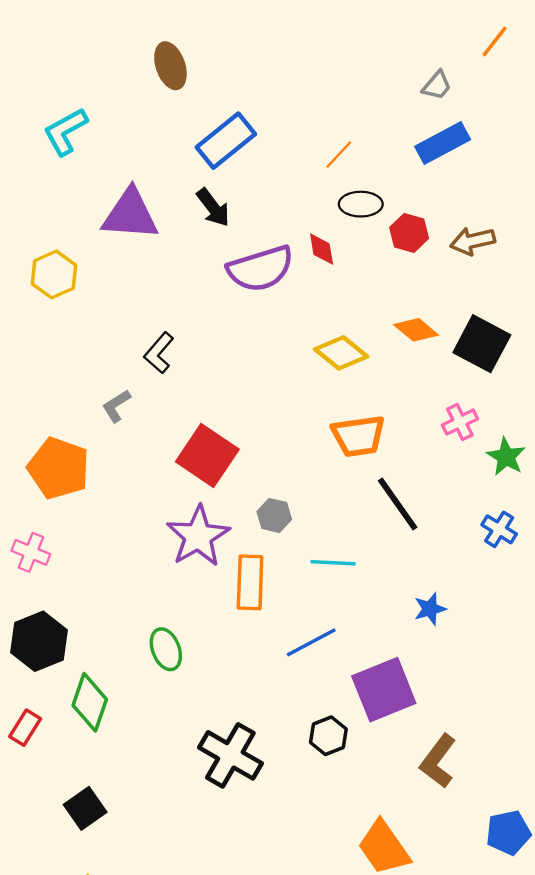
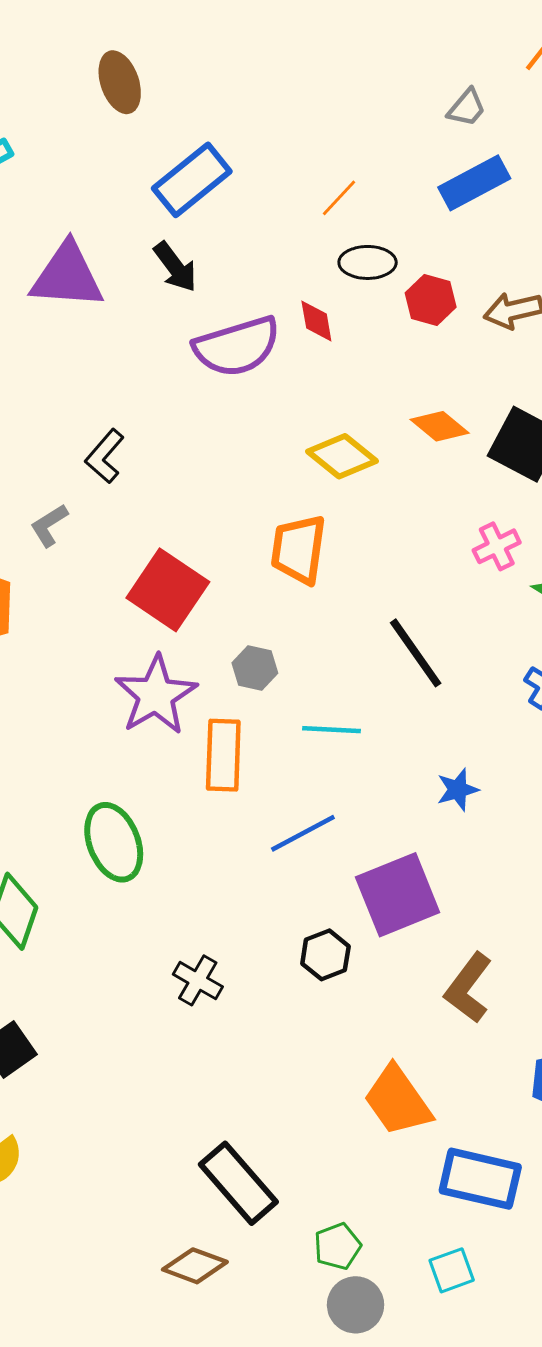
orange trapezoid: (358, 436) -> (298, 549), moved, turned 106
green ellipse: (166, 649) -> (114, 842), size x1.4
black cross: (230, 755) -> (198, 980), size x0.6

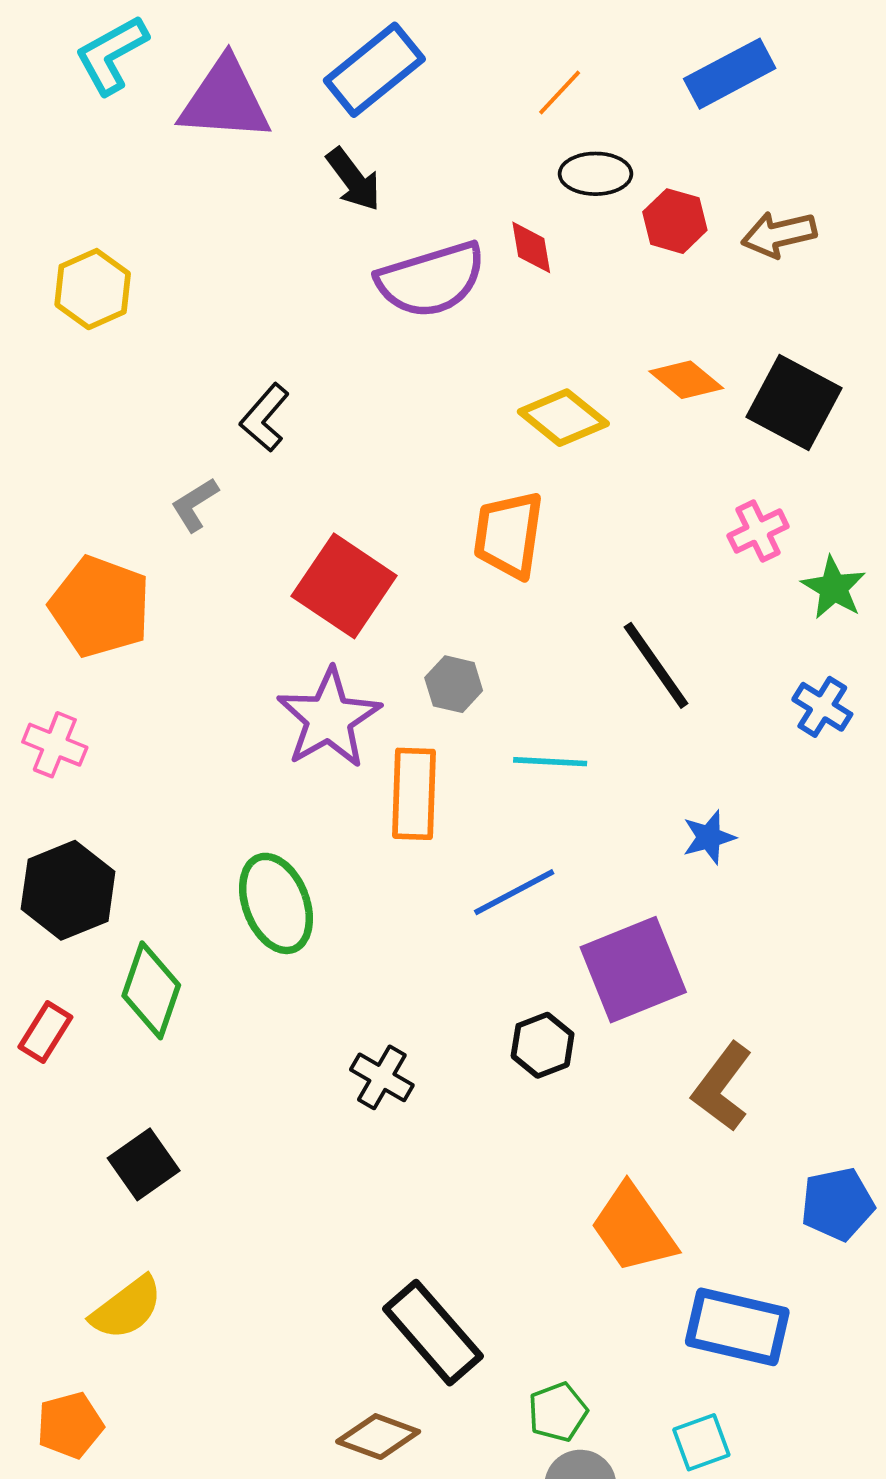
purple triangle: (67, 276) -> (225, 100), moved

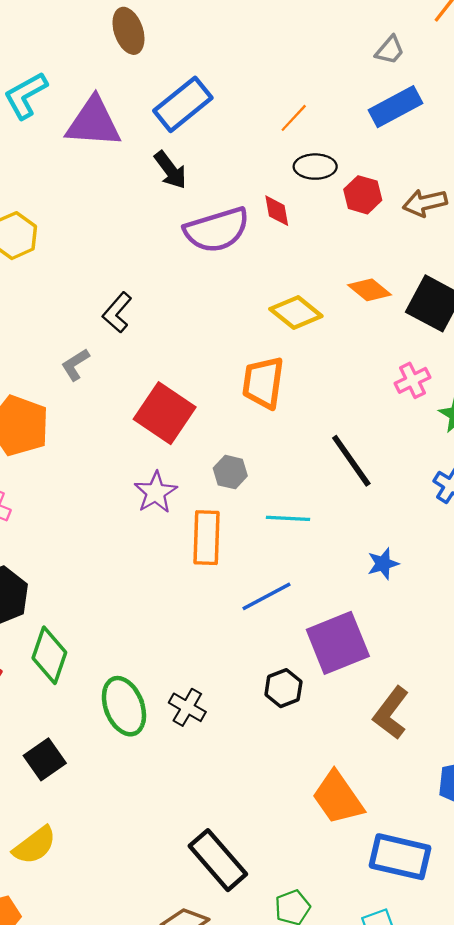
purple star: (329, 718) -> (156, 492), size x0.7
green ellipse: (276, 903) -> (124, 706), moved

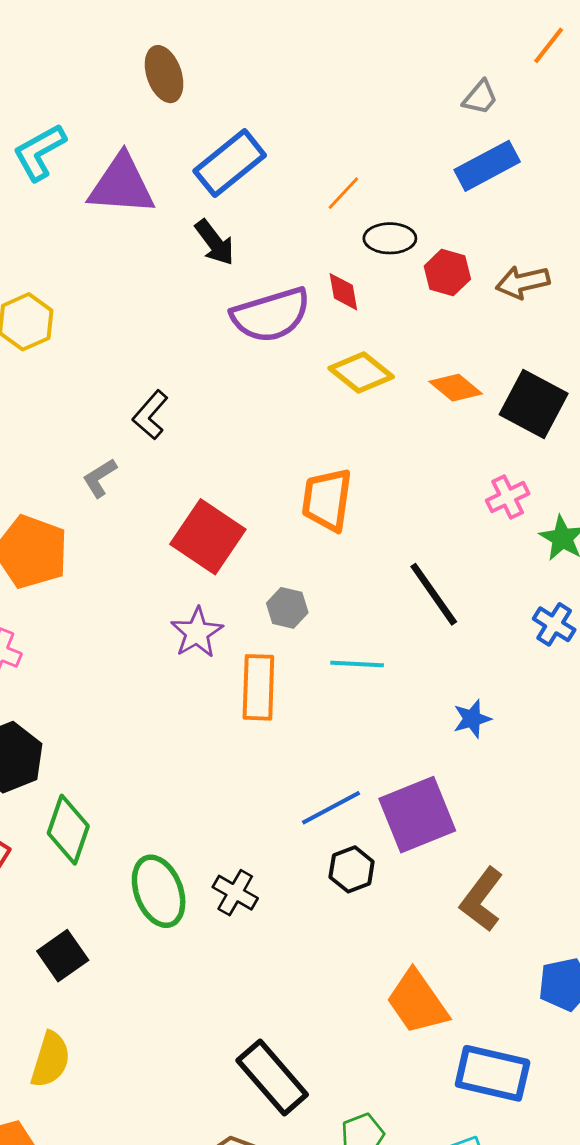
orange line: (294, 118) -> (343, 193), moved
yellow diamond: (296, 313) -> (361, 372), moved
blue line: (267, 596) -> (331, 808), moved
yellow semicircle: (35, 845) -> (50, 1060), turned -36

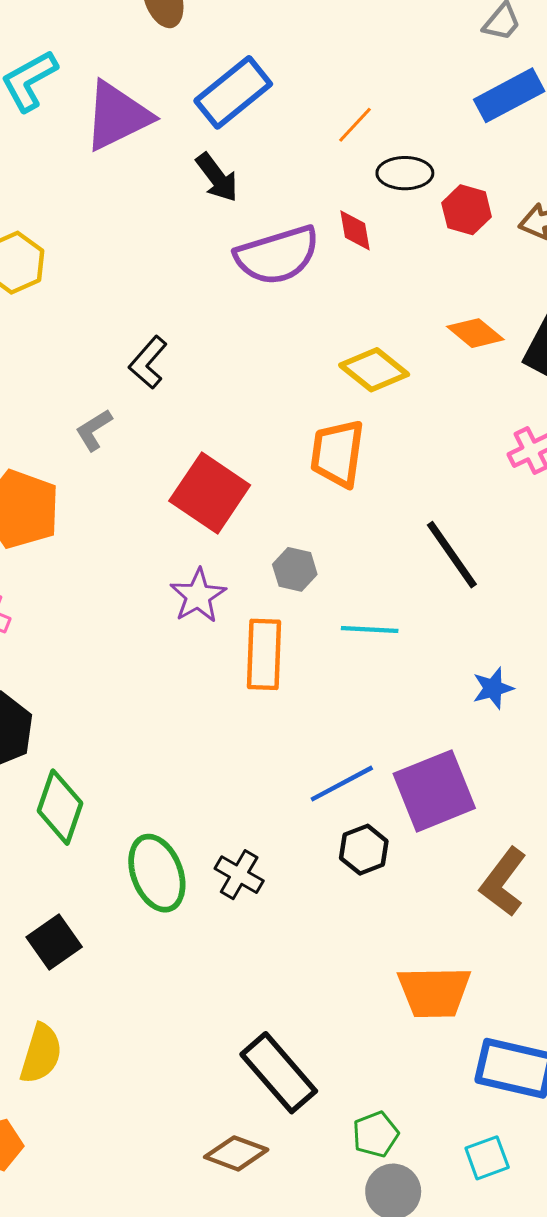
purple triangle: (122, 185) -> (117, 116), turned -30
yellow diamond: (361, 372) -> (374, 370), moved
orange trapezoid: (417, 1002) -> (434, 992), turned -56

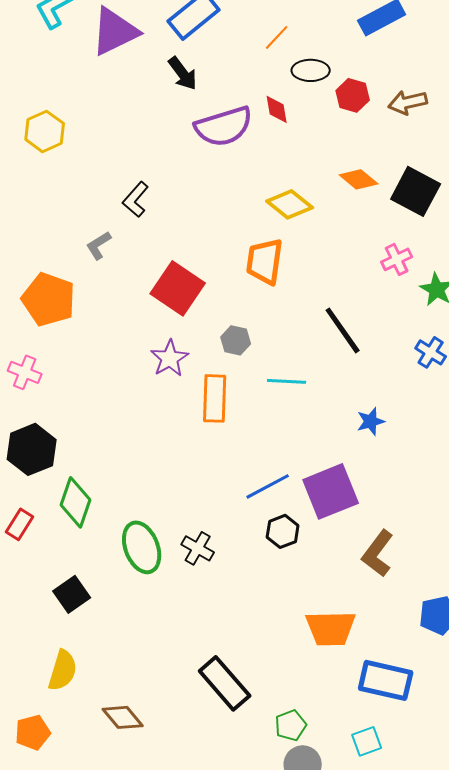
brown diamond: (236, 1153) -> (123, 717), moved, turned 30

